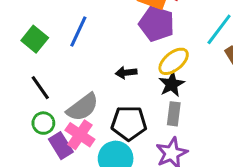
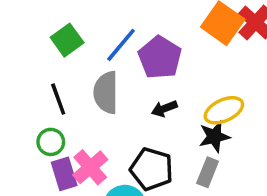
purple pentagon: (157, 24) -> (160, 57), moved
black arrow: (126, 73) -> (164, 109), turned -30
gray semicircle: (83, 107) -> (106, 92), moved, turned 112

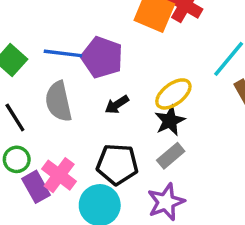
blue line: (121, 45) -> (63, 53), turned 69
gray rectangle: (208, 172) -> (171, 156), turned 40

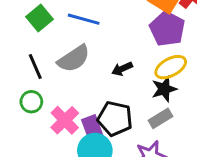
purple pentagon: (102, 57) -> (167, 29), moved
gray semicircle: (59, 101) -> (74, 59), turned -120
purple rectangle: (36, 187) -> (92, 128), moved

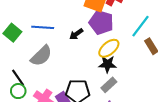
black line: (35, 66) -> (18, 78), moved
black arrow: (122, 69) -> (76, 34), moved
black star: (164, 89) -> (107, 64), turned 30

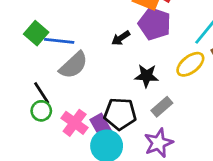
blue line: (43, 27) -> (59, 41), moved
yellow ellipse: (109, 48) -> (190, 64), moved
black star: (107, 64) -> (147, 76), moved

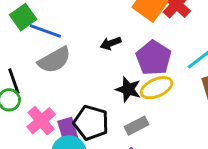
purple pentagon: (155, 24) -> (154, 58), moved
yellow ellipse: (190, 64) -> (157, 88), moved

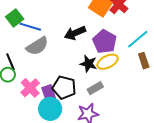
black arrow: (111, 43) -> (75, 33), size x1.5

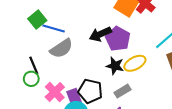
purple pentagon: (105, 42) -> (118, 39), moved

